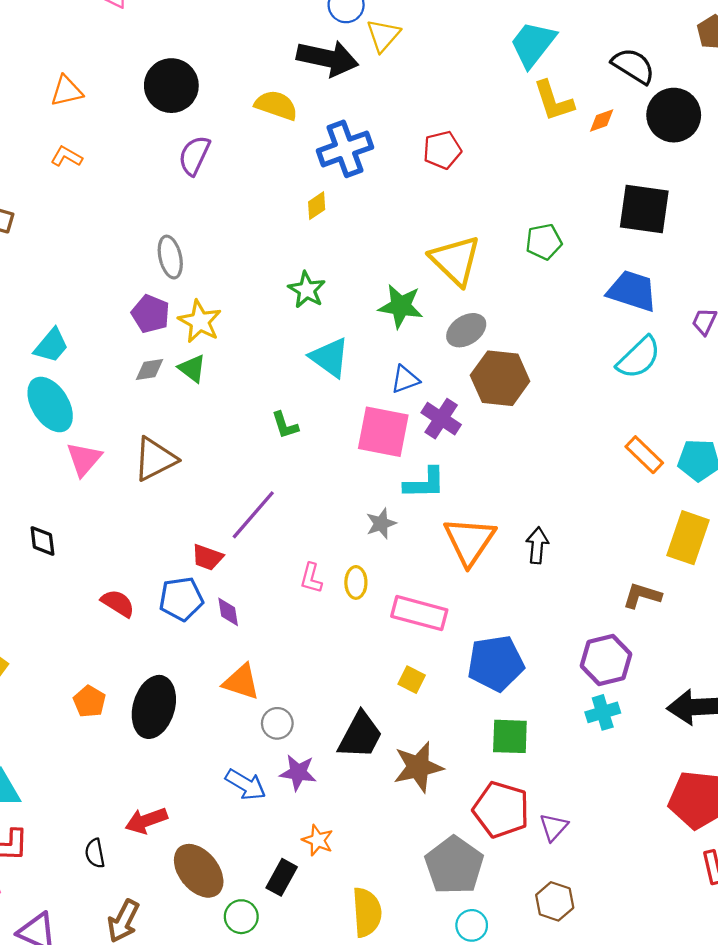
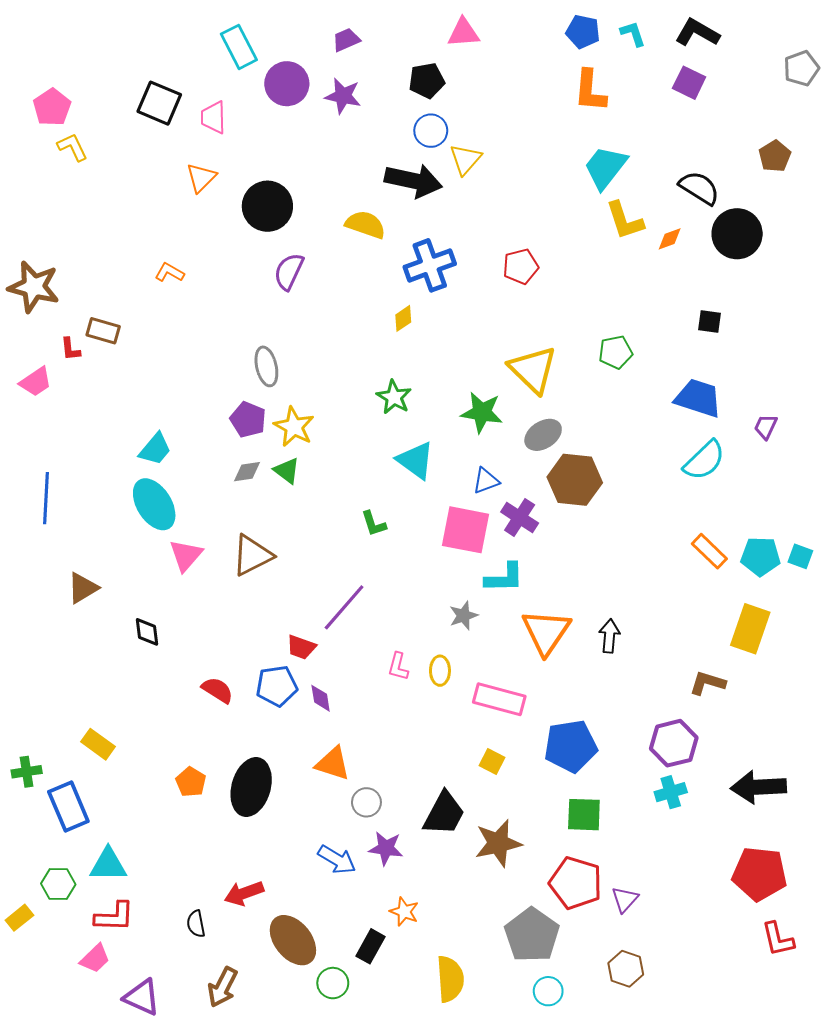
orange triangle: (67, 91) -> (201, 178), moved, turned -32
black square: (644, 209) -> (709, 322), size x0.5

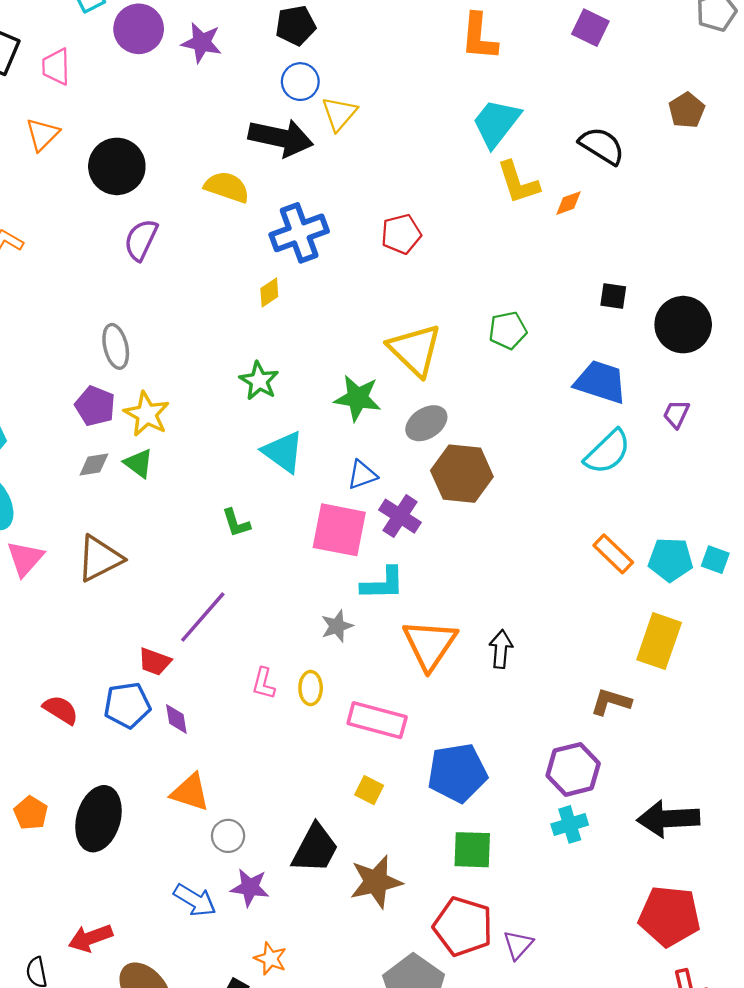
black circle: (737, 234) -> (683, 325), moved

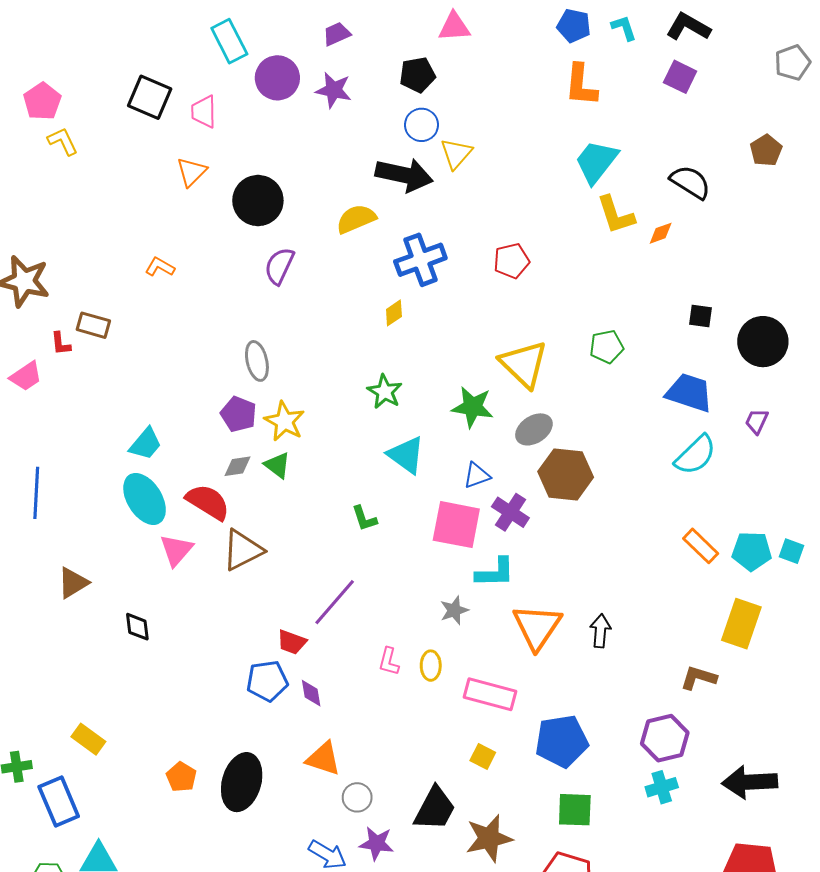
yellow semicircle: (227, 187) -> (356, 219), turned -42
red semicircle: (61, 710) -> (208, 502), moved, size x1.4

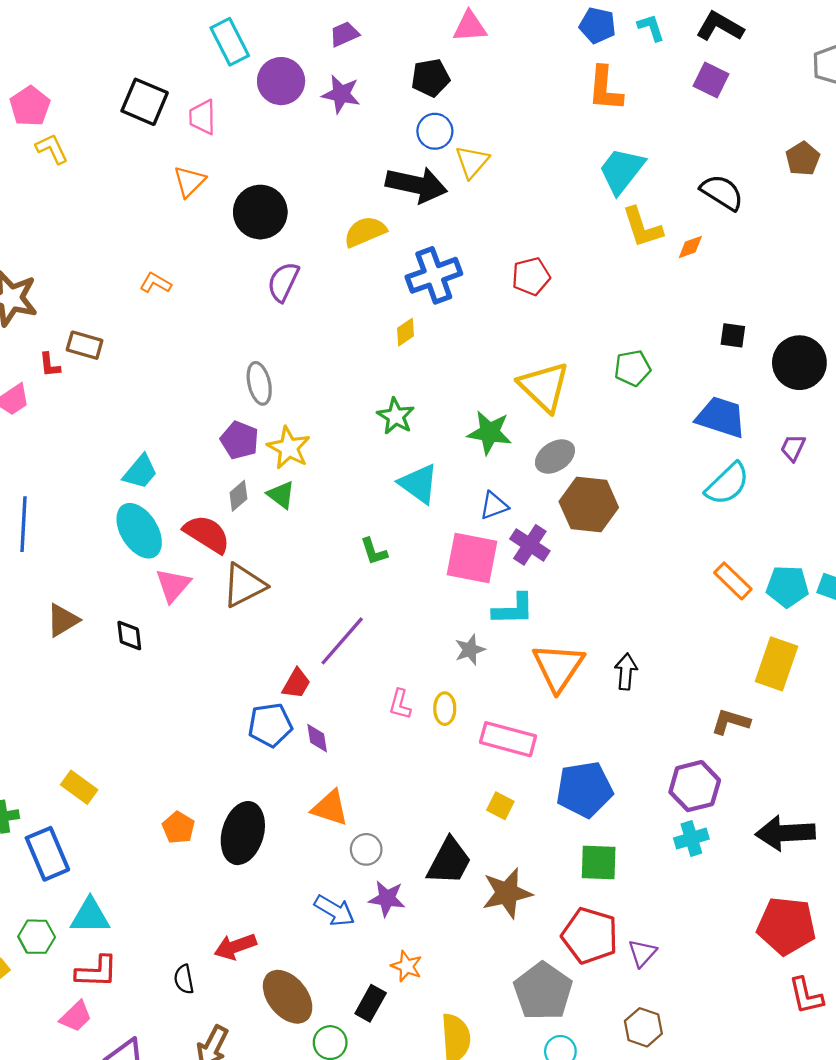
gray diamond: (238, 466) -> (238, 496), turned -32
black diamond: (137, 627) -> (129, 635), moved
red trapezoid: (292, 642) -> (296, 684), turned -80

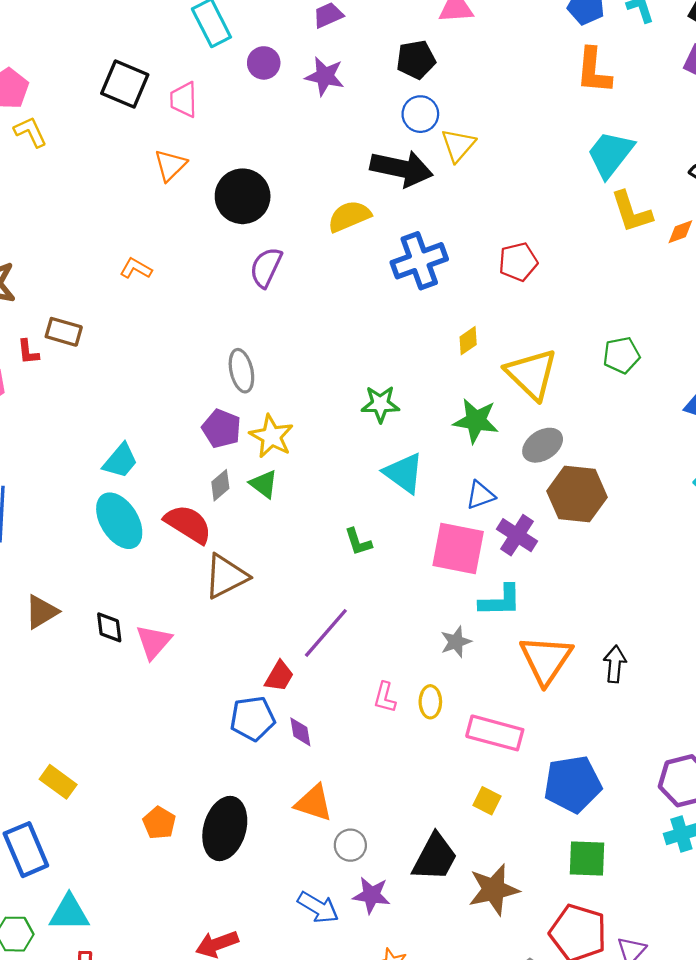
purple circle: (281, 81) -> (264, 63), size x0.7
yellow diamond: (405, 332) -> (468, 341), moved
green star: (396, 416) -> (380, 404), turned -30
pink triangle: (173, 585) -> (154, 642), moved

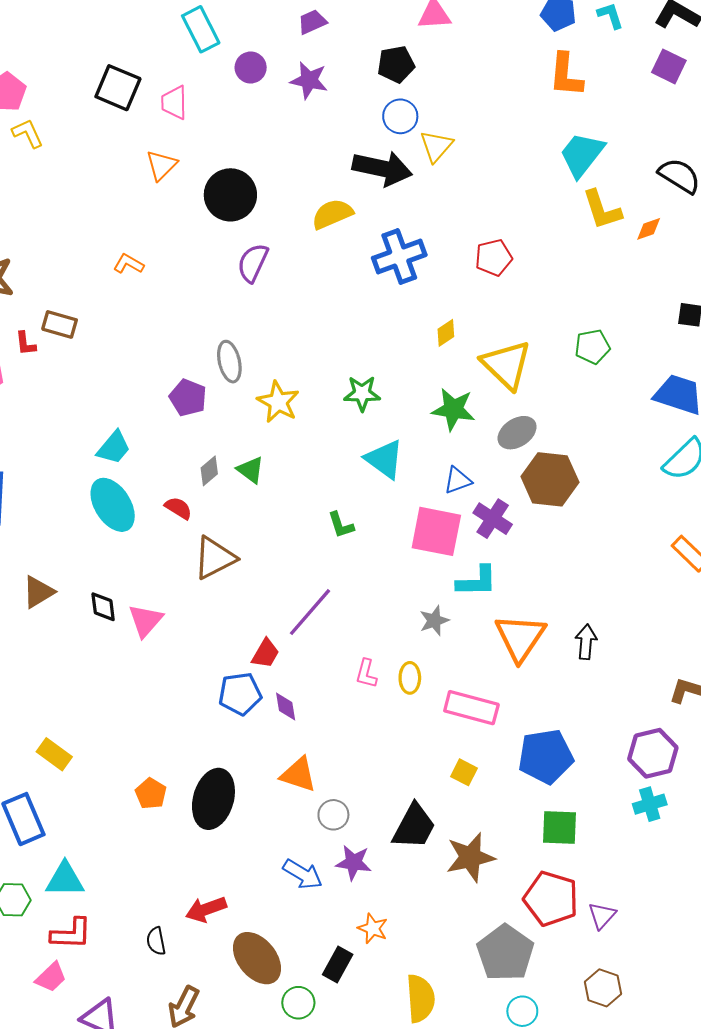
purple pentagon: (221, 428) -> (188, 398), moved
yellow star: (271, 436) -> (278, 402), moved
red semicircle: (188, 524) -> (178, 508), size x0.6

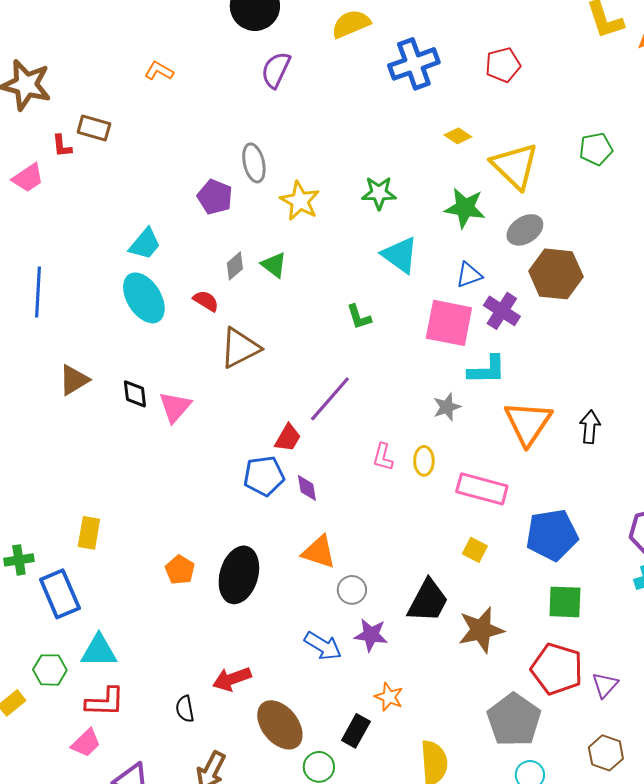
yellow diamond: (446, 333) -> (458, 136), turned 68
yellow rectangle: (54, 754) -> (89, 533), turned 64

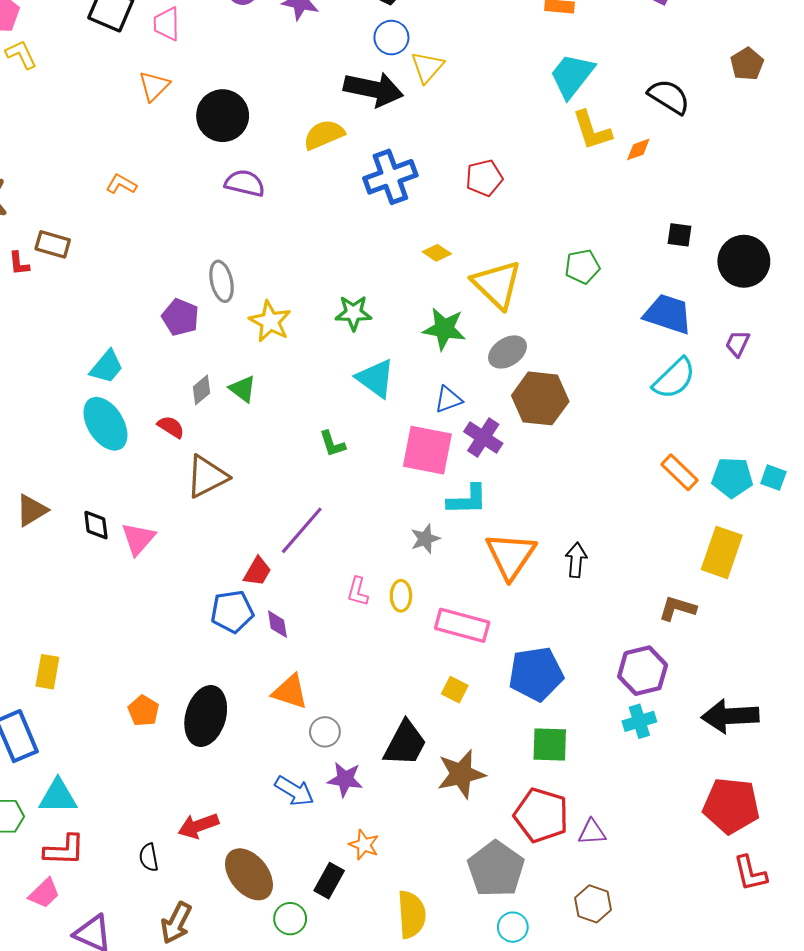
purple semicircle: (276, 70) -> (245, 183), turned 78
purple triangle: (605, 685) -> (592, 832), turned 44

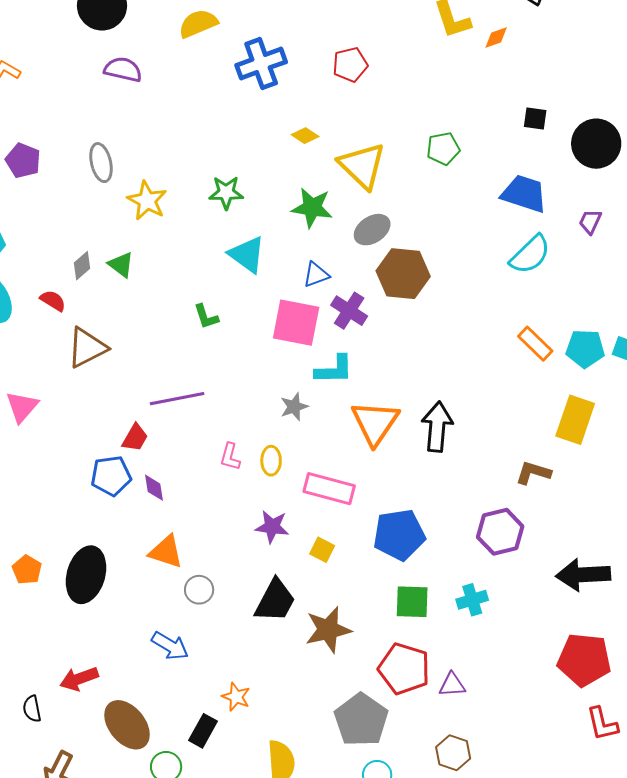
purple pentagon: (180, 317) -> (23, 161), moved
purple line: (302, 530) -> (177, 399), turned 38
black arrow: (576, 560) -> (437, 427), size x1.5
cyan cross: (639, 721) -> (472, 600), moved
purple star: (345, 779) -> (272, 527), moved

